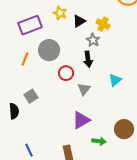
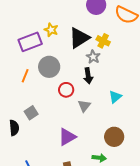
yellow star: (60, 13) -> (51, 30), moved
black triangle: (79, 21) -> (79, 38), size x1.6
purple triangle: (81, 120) -> (67, 137), moved
brown circle: (124, 129) -> (114, 137), moved

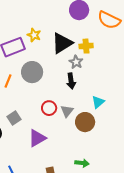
yellow cross: (103, 41) -> (86, 46), turned -32
red circle: (66, 90) -> (49, 108), moved
purple triangle: (67, 137) -> (37, 138), moved
brown circle: (114, 137) -> (85, 122), moved

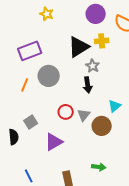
yellow star: (34, 35) -> (47, 14), moved
yellow cross: (86, 46) -> (102, 41), moved

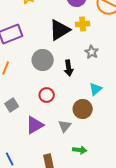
gray star: (93, 66) -> (92, 52), moved
gray circle: (49, 76) -> (43, 60), moved
gray triangle: (84, 115) -> (65, 126), moved

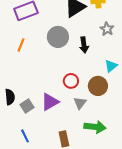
red circle: (47, 95) -> (71, 81), moved
gray square: (12, 105) -> (27, 106), moved
green arrow: (80, 150) -> (95, 127), size x1.5

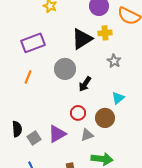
black arrow: (84, 45) -> (85, 84), moved, turned 42
gray triangle: (80, 103) -> (87, 135), turned 32

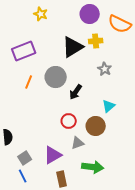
orange line: (28, 77) -> (29, 82), moved
purple triangle: (57, 134) -> (53, 155), moved
gray square: (34, 138) -> (25, 158), moved

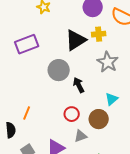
gray star: (105, 69) -> (108, 62), size x1.5
orange line: (29, 82) -> (27, 113), moved
black arrow: (76, 92) -> (79, 85), turned 119

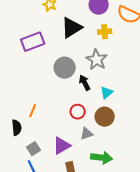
black triangle: (76, 40) -> (72, 28), moved
gray star: (108, 62) -> (97, 60), moved
cyan triangle: (112, 99) -> (107, 93), moved

